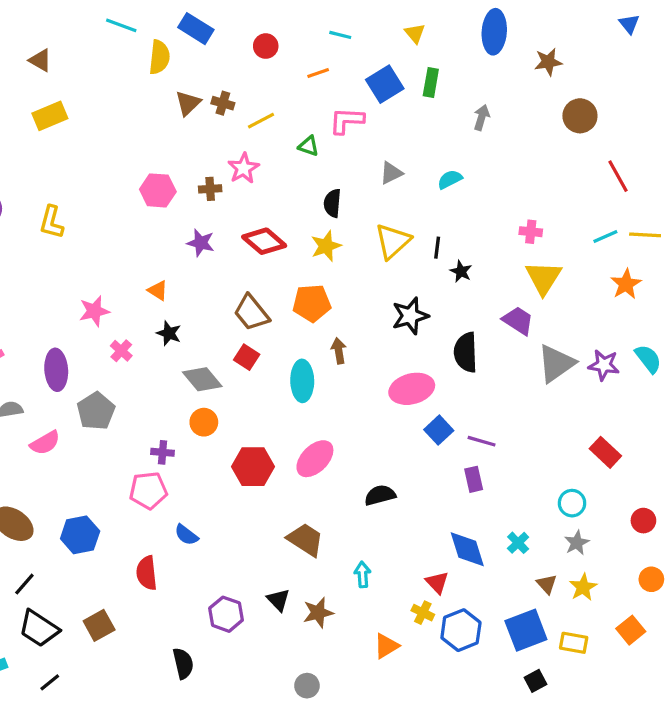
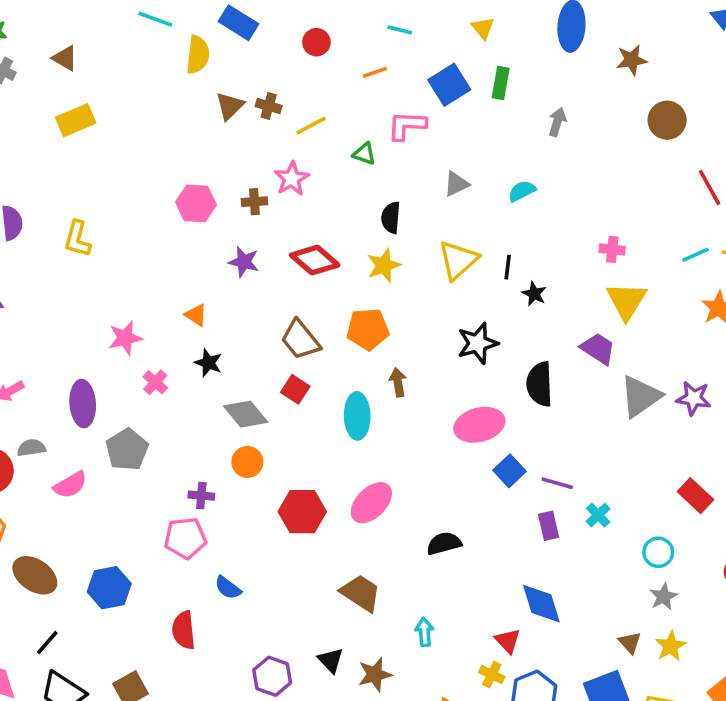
cyan cross: (518, 543) -> (598, 515), moved

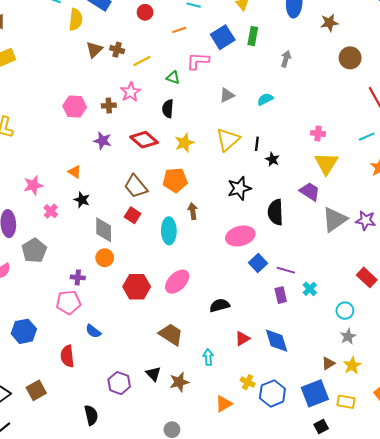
black semicircle: (391, 218) -> (168, 109), moved
gray diamond: (246, 414) -> (104, 230), turned 40
red triangle: (508, 641) -> (242, 339), moved, turned 42
brown triangle: (630, 643) -> (328, 363), turned 40

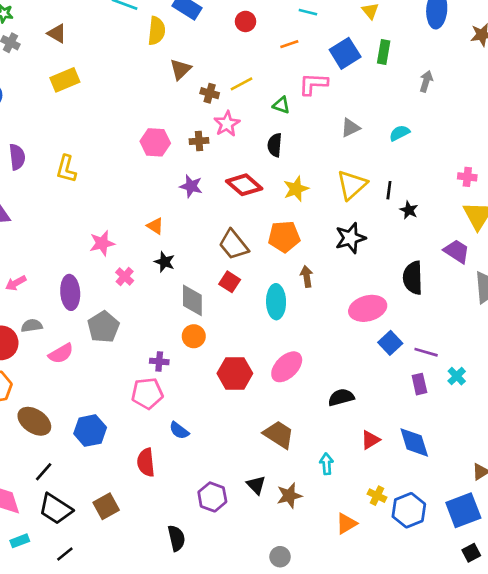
brown cross: (117, 50) -> (210, 93), moved
black star: (239, 188) -> (350, 238), moved

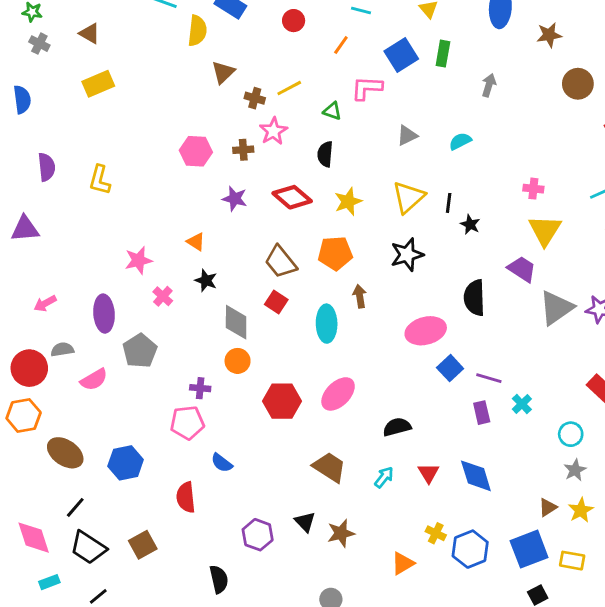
orange line: (289, 44) -> (341, 45), turned -36
red triangle: (370, 440) -> (429, 473), turned -30
cyan arrow: (327, 464) -> (384, 477), moved, turned 42

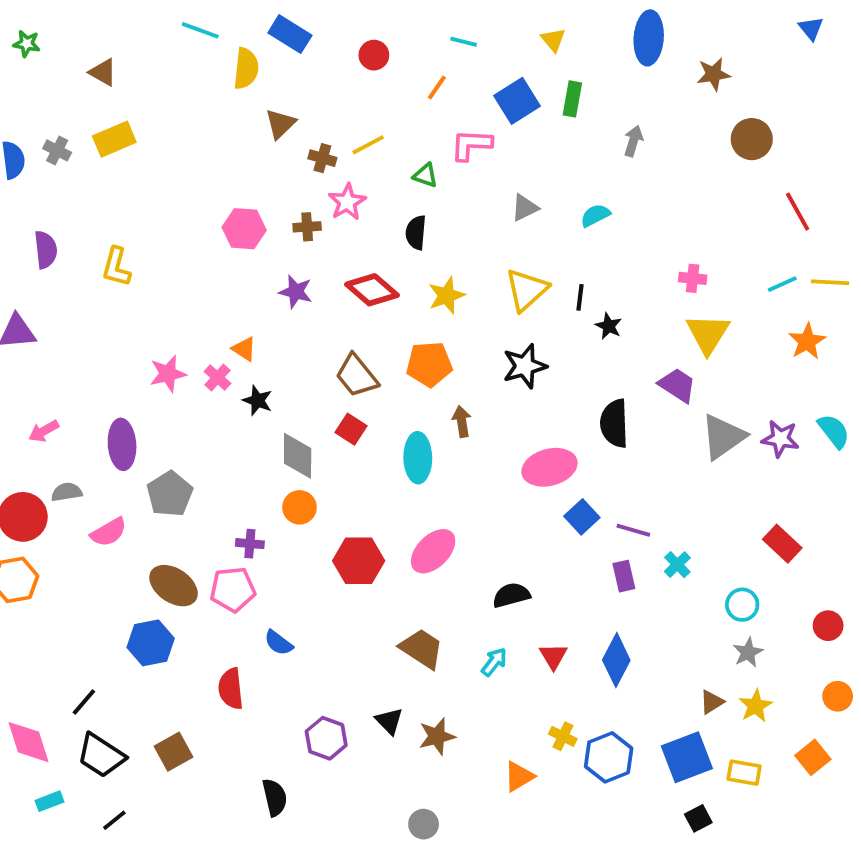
gray cross: (39, 44) -> (57, 150), moved
pink cross: (163, 296) -> (217, 378), moved
brown ellipse: (65, 453) -> (174, 586), moved
blue diamond: (476, 476) -> (616, 660), turned 45

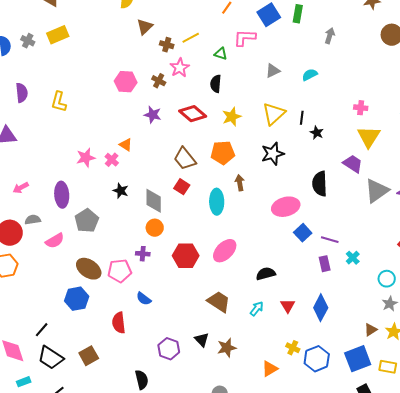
brown cross: (307, 227) -> (159, 81), turned 32
black star: (257, 400) -> (121, 191), moved
purple cross: (250, 544) -> (143, 254), moved

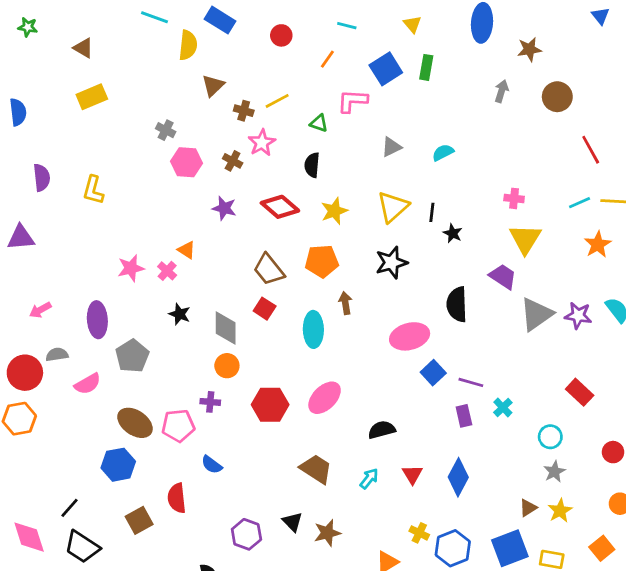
gray arrow: (330, 36) -> (502, 91), moved
gray cross: (28, 41) -> (166, 130), moved
brown square: (89, 356) -> (139, 520), moved

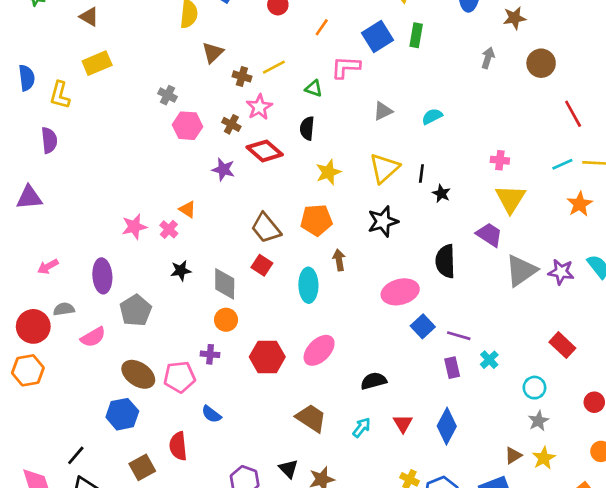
yellow L-shape: (93, 190) -> (60, 95), moved
red diamond: (280, 207) -> (265, 151), moved
black star: (180, 314) -> (181, 271), turned -30

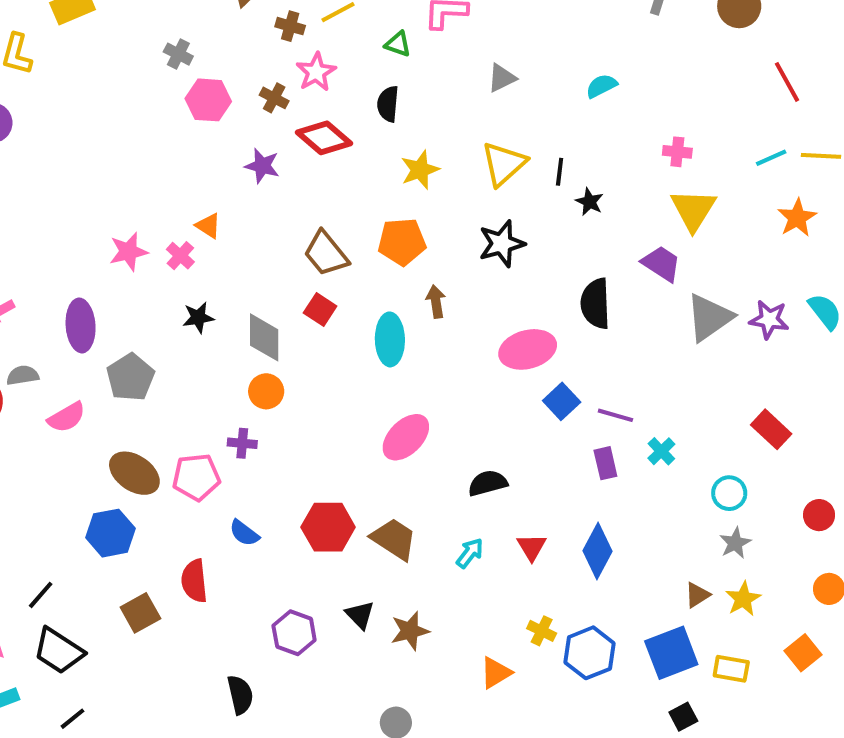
cyan semicircle: (432, 116) -> (601, 86), moved
red hexagon: (267, 357) -> (328, 527), moved

